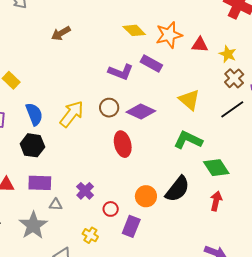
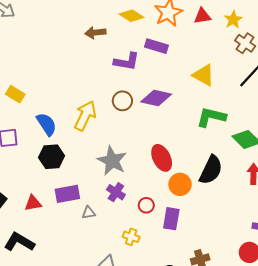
brown arrow: (61, 33) -> (95, 33), moved, turned 36
yellow star: (228, 54) -> (233, 20), turned 30
red ellipse: (123, 144) -> (162, 158), moved
gray star: (33, 225) -> (112, 161), moved

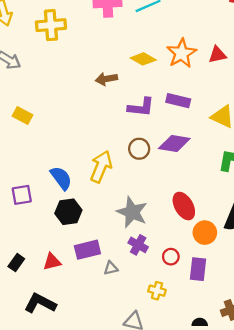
purple rectangle: (156, 46) -> (178, 101), moved
yellow rectangle: (15, 94) -> (22, 116), moved

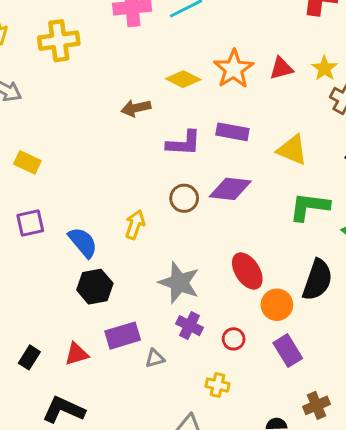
yellow arrow: (101, 167) -> (135, 225), size x0.7
purple square: (22, 195) -> (30, 223), moved
purple rectangle: (198, 269) -> (288, 351), moved, turned -35

